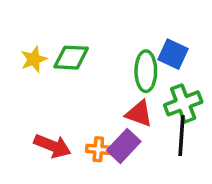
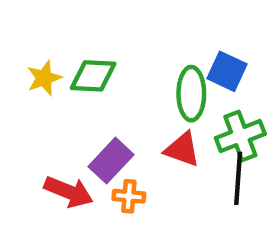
purple rectangle: (124, 146) -> (111, 161), moved

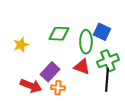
green diamond: (93, 76) -> (59, 34), moved
yellow star: (44, 78) -> (21, 45), moved

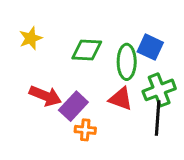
yellow star: (21, 45) -> (31, 38), moved
red arrow: (31, 86) -> (45, 96), moved

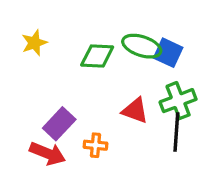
green ellipse: (127, 62) -> (142, 46), moved, turned -72
red arrow: (45, 96) -> (48, 153), moved
purple rectangle: (73, 106) -> (59, 124), moved

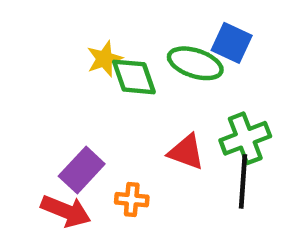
yellow star: (34, 43) -> (104, 59), moved
blue square: (168, 53) -> (232, 43), moved
green diamond: (97, 56) -> (134, 77), turned 68

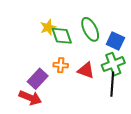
blue square: (232, 43) -> (115, 41), moved
green ellipse: (195, 63) -> (90, 29), turned 45
orange cross: (132, 200) -> (61, 65), moved

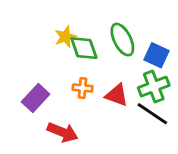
purple rectangle: (38, 79) -> (36, 98), moved
black line: (112, 84) -> (152, 114), turned -60
red arrow: (30, 98) -> (63, 132), moved

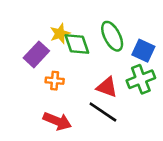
orange cross: (83, 88) -> (55, 81), moved
purple rectangle: (36, 98) -> (36, 54), moved
black line: (152, 114) -> (103, 112), moved

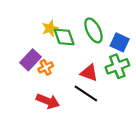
purple rectangle: (36, 54) -> (30, 60), moved
orange cross: (55, 81) -> (46, 67), turned -32

